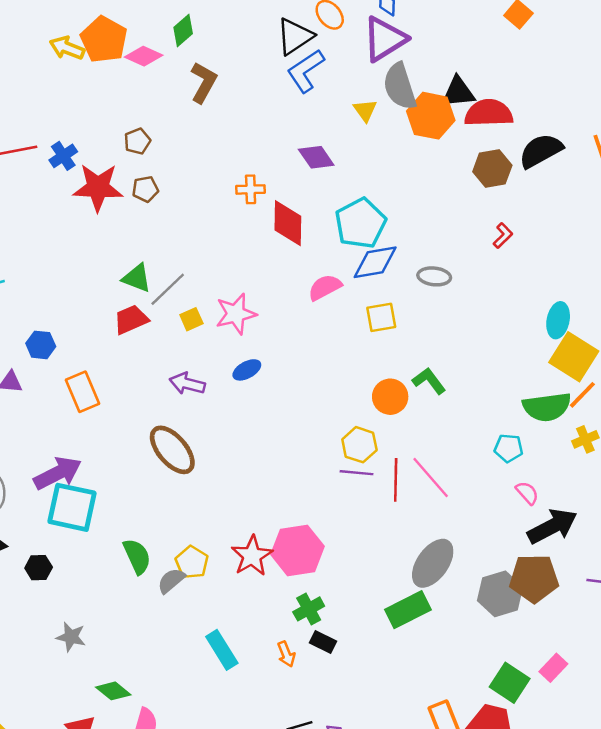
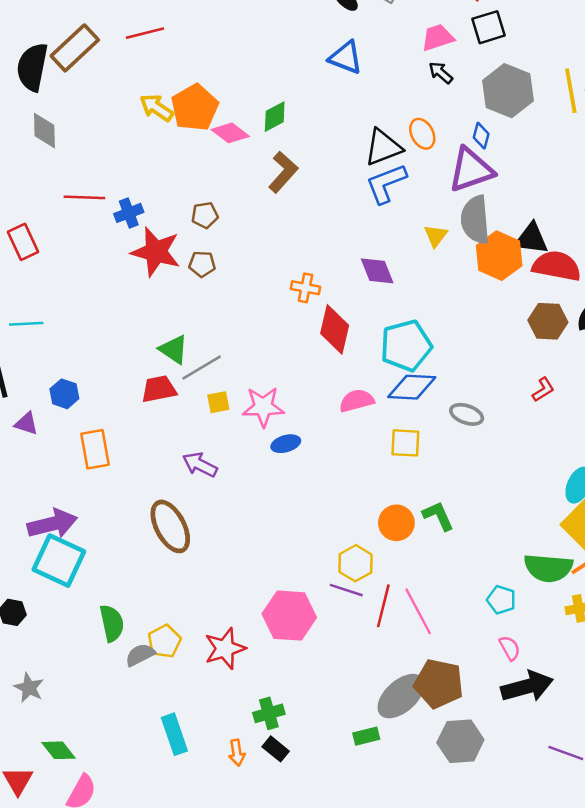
blue ellipse: (247, 370) -> (286, 444), moved
pink hexagon: (298, 550) -> (289, 616), moved
brown pentagon: (534, 578) -> (439, 684), moved
green rectangle: (408, 610) -> (366, 736), size x0.6

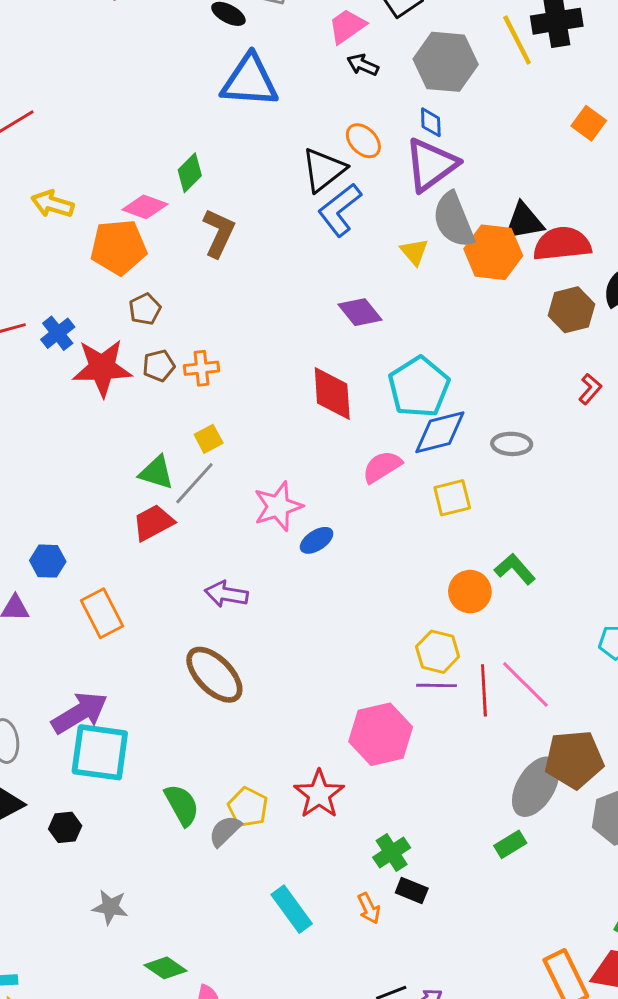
blue triangle: (346, 58) -> (250, 81), size x1.4
orange pentagon: (195, 108) -> (118, 247), moved, turned -30
orange cross: (305, 288) -> (201, 368), moved
yellow square: (218, 402) -> (209, 439), moved

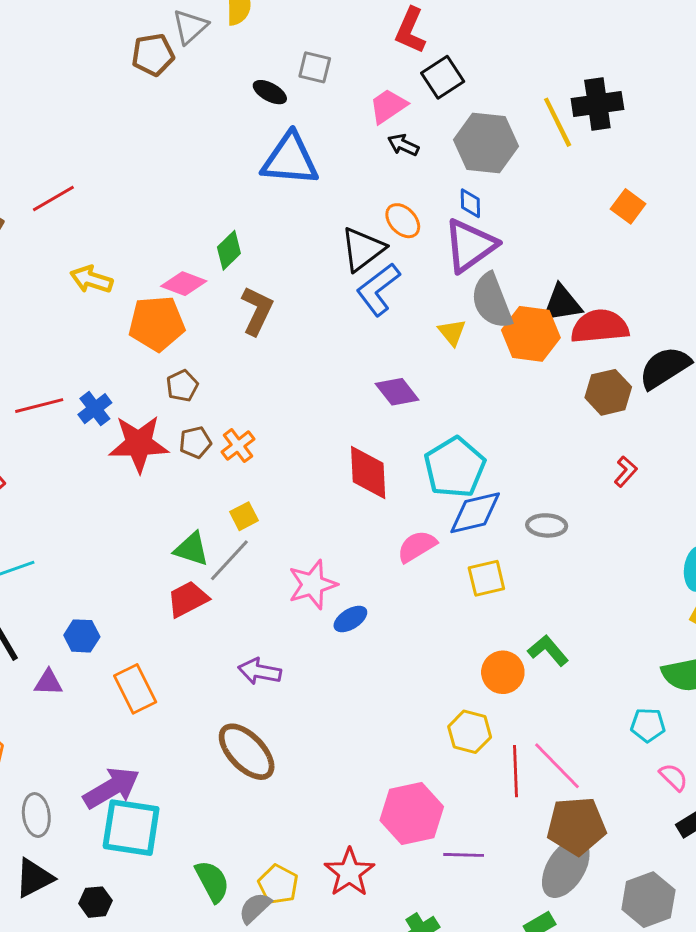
orange cross: (201, 368) -> (238, 446), turned -32
purple line: (437, 685) -> (464, 855), moved
brown pentagon: (574, 759) -> (576, 826), moved

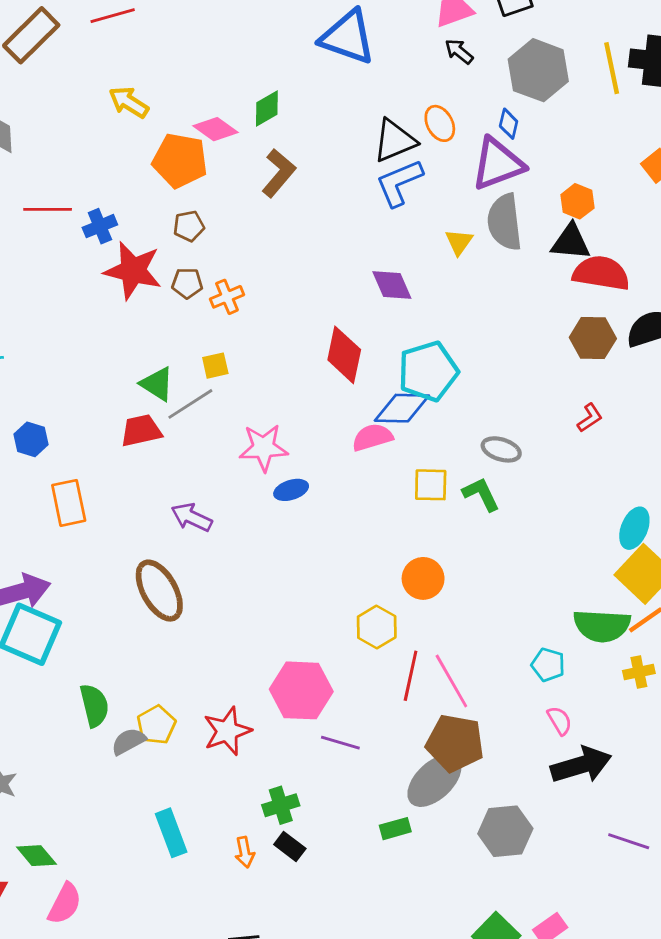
orange hexagon: (531, 334) -> (577, 201), moved, size x0.6
blue diamond: (475, 513) -> (402, 408), moved
green L-shape: (548, 650) -> (481, 494), moved

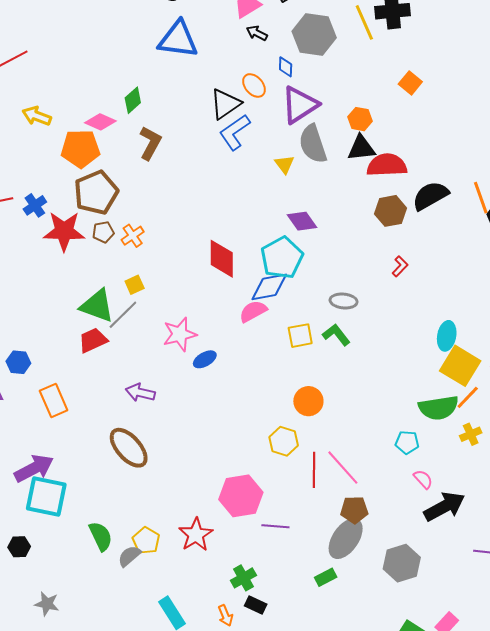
blue diamond: (509, 124) -> (286, 67), moved
brown pentagon: (189, 226) -> (96, 192), size x2.0
purple diamond: (392, 285) -> (302, 221), moved
green triangle: (157, 384) -> (97, 306), size x1.4
brown pentagon: (455, 743) -> (354, 510), size x0.7

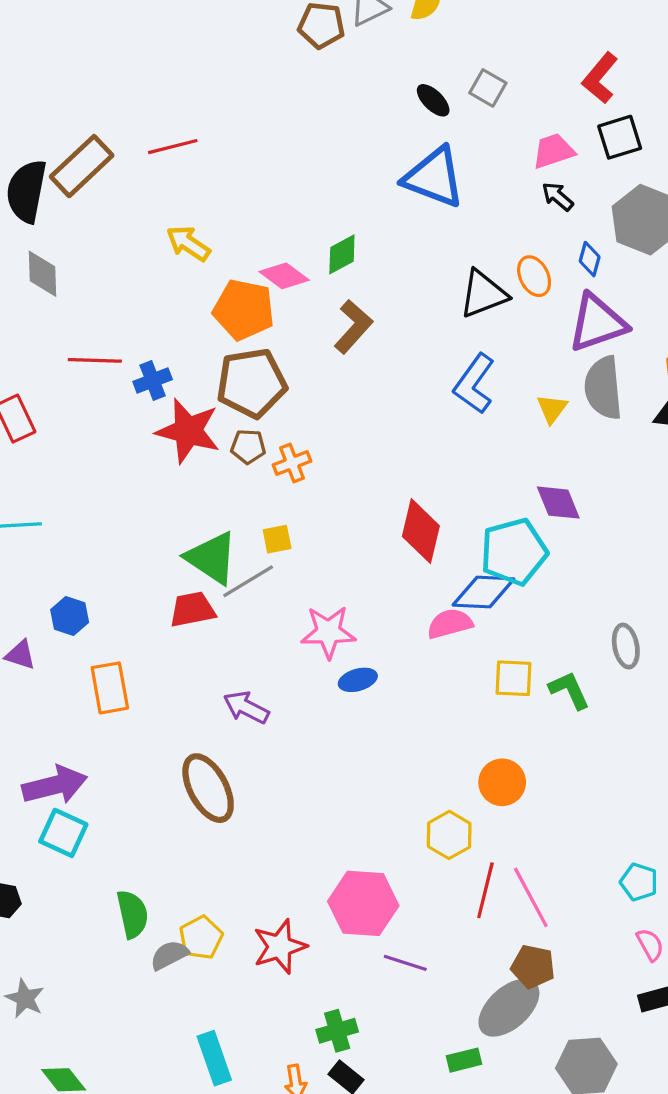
blue L-shape: (235, 132) -> (474, 384), moved, turned -33
gray ellipse: (344, 301) -> (626, 646), moved, turned 60
cyan square: (46, 496) -> (63, 833), size x0.7

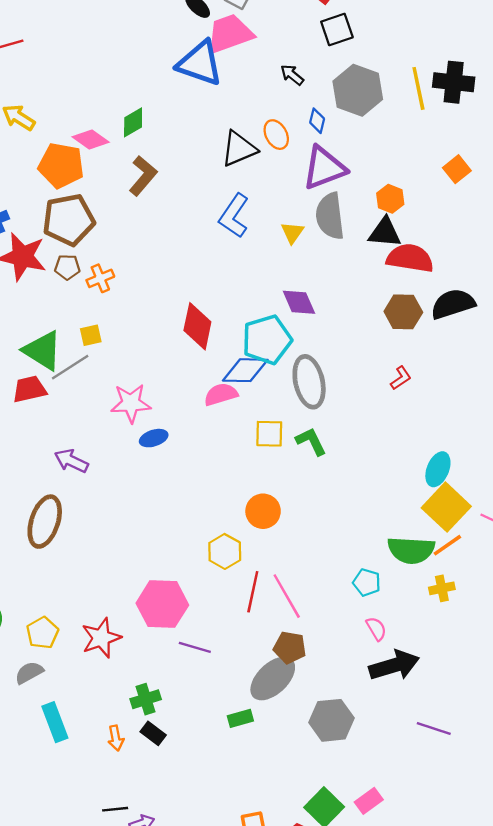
pink trapezoid: (553, 151) -> (230, 34), moved, size x1.5
gray ellipse: (626, 646) -> (309, 382), moved, size x1.6
brown ellipse: (208, 788) -> (45, 522), turned 48
gray semicircle: (169, 955) -> (29, 673), moved

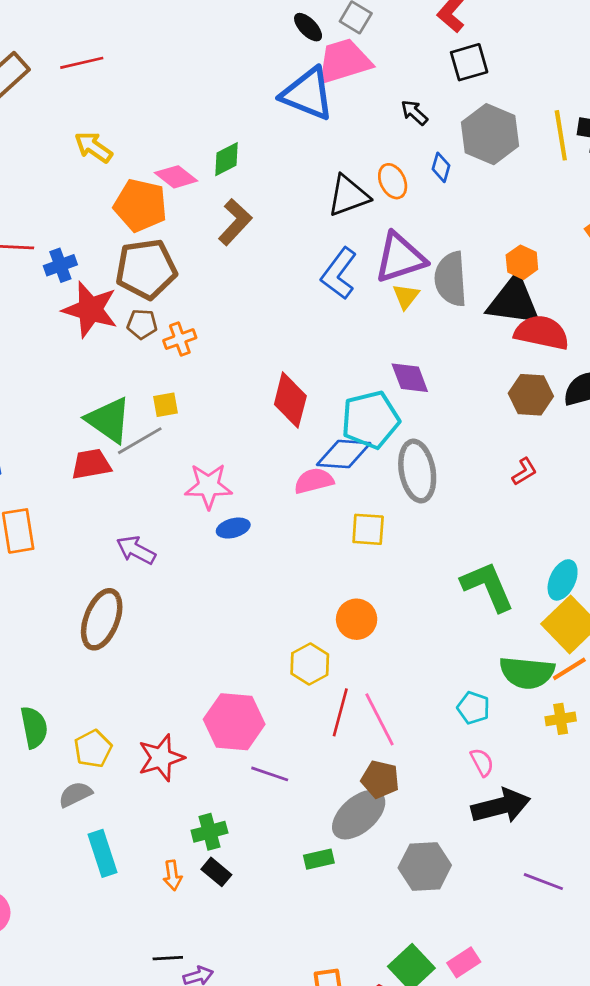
purple triangle: (324, 168) -> (400, 258), moved
black triangle: (385, 232) -> (514, 301), size x1.4
green L-shape: (311, 441) -> (488, 586), moved, size x1.5

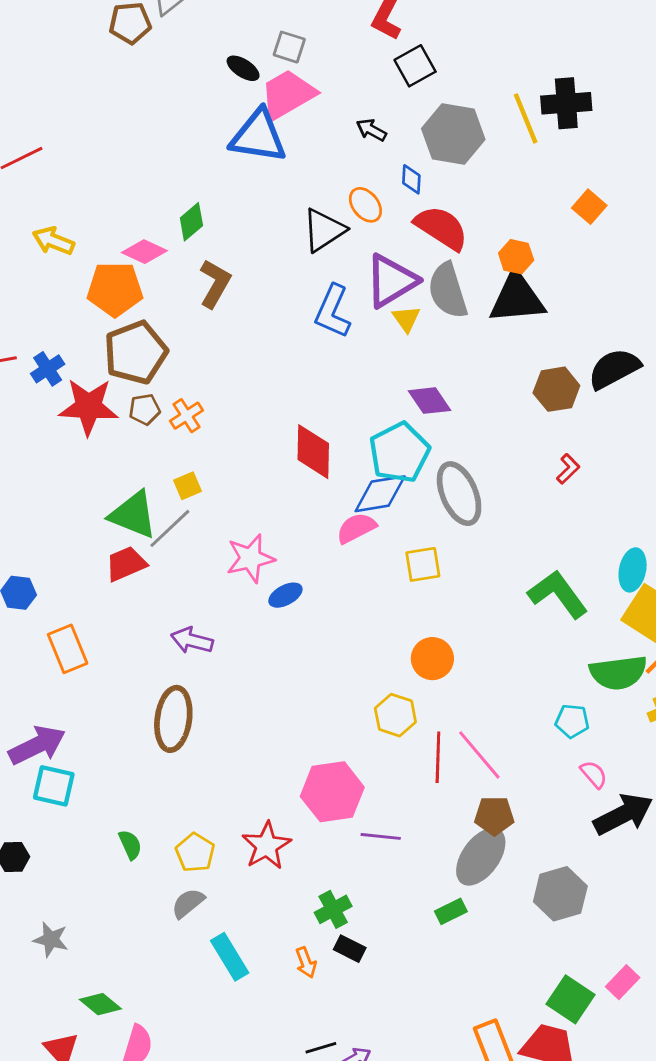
red semicircle: (542, 333) -> (441, 228), moved, turned 34
green semicircle: (34, 727) -> (130, 845), size x0.7

